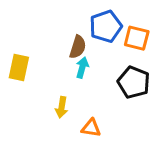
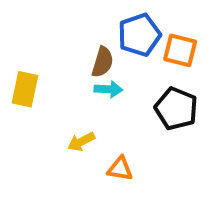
cyan arrow: (82, 68) -> (108, 89), turned 78
yellow arrow: (62, 107) -> (81, 142), turned 54

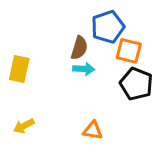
orange square: (180, 50) -> (129, 51), moved
yellow arrow: (81, 142) -> (24, 126), moved

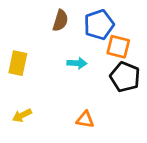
brown semicircle: (79, 48) -> (60, 21), moved

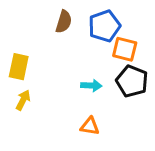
cyan arrow: (77, 63) -> (91, 86), moved
yellow arrow: (22, 115) -> (23, 100), moved, turned 144

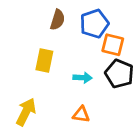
yellow rectangle: (19, 67) -> (44, 61), moved
yellow arrow: (23, 100) -> (26, 112), moved, size x1.5

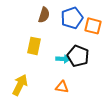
orange square: (113, 45) -> (93, 26), moved
black pentagon: (119, 74) -> (78, 56), moved

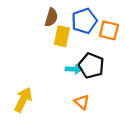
yellow rectangle: (34, 46) -> (62, 36), moved
orange triangle: (62, 87) -> (82, 102), moved, turned 32

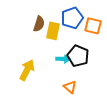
brown semicircle: (51, 17) -> (39, 24), moved
yellow arrow: (23, 100) -> (27, 70), moved

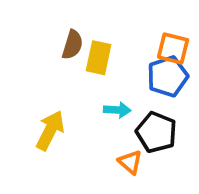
blue pentagon: (72, 18) -> (168, 76), moved
black pentagon: (78, 56) -> (156, 132), moved

